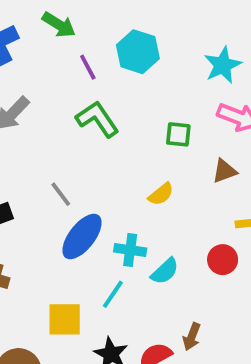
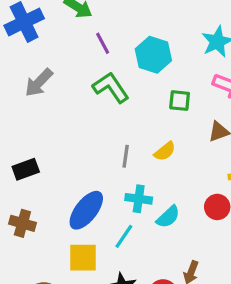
cyan hexagon: (138, 52) -> (153, 55), moved
gray line: (61, 194) -> (126, 156), moved, turned 45
blue ellipse: (82, 237) -> (86, 210), moved

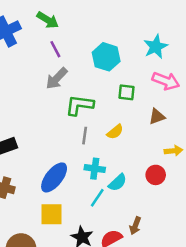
purple line: (103, 43) -> (55, 49), moved
gray arrow: (39, 83) -> (57, 78), moved
green L-shape: (111, 87) -> (79, 105), moved, turned -48
cyan line: (124, 236) -> (97, 198), moved

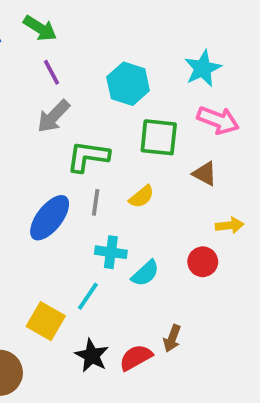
green square: (126, 92) -> (159, 137), size x1.5
brown triangle: (157, 117) -> (205, 174), turned 48
blue ellipse: (54, 177) -> (50, 218), moved
cyan line: (97, 198) -> (88, 296), moved
yellow square: (52, 214) -> (46, 321), turned 30

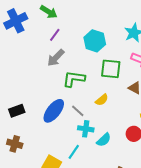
purple line: (52, 72) -> (55, 35), turned 64
gray line: (96, 202) -> (78, 111), moved, turned -56

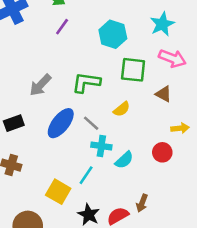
gray arrow: (56, 58) -> (40, 85), moved

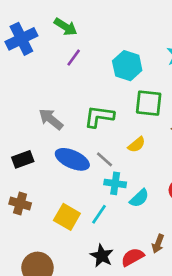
gray arrow: (40, 85) -> (51, 119), turned 85
blue ellipse: (61, 123) -> (72, 159), turned 76
yellow square: (58, 192) -> (67, 217), moved

